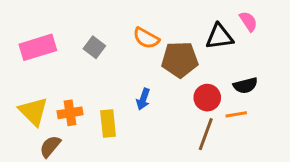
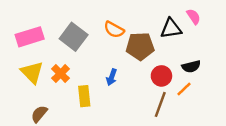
gray square: (94, 47) -> (74, 37), size x1.6
yellow triangle: (33, 111) -> (32, 72), moved
orange cross: (70, 113) -> (61, 74), moved, turned -36
orange line: (236, 114) -> (184, 89), turned -35

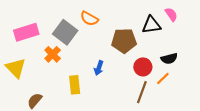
orange semicircle: (114, 30) -> (89, 19), moved
yellow triangle: (32, 72) -> (16, 68), moved
orange cross: (61, 74) -> (53, 54), moved

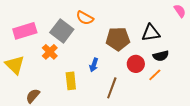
pink semicircle: (171, 14) -> (180, 11), moved
black triangle: (151, 25) -> (151, 33), moved
brown line: (142, 92) -> (112, 88), moved

